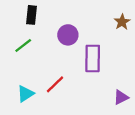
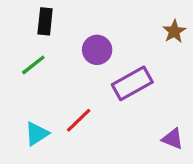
purple rectangle: (93, 58) -> (132, 83), turned 60
purple triangle: (121, 97) -> (173, 139), turned 49

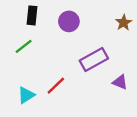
purple circle: (97, 50) -> (69, 21), moved
purple triangle: (173, 139) -> (120, 82), moved

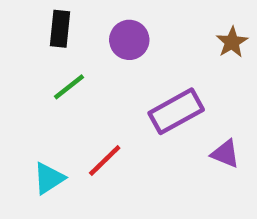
green line: (24, 46) -> (69, 87), moved

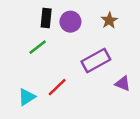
black rectangle: (60, 29) -> (46, 18), moved
brown star: (232, 42) -> (109, 20), moved

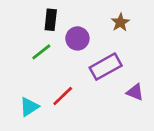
purple circle: (70, 22) -> (77, 38), moved

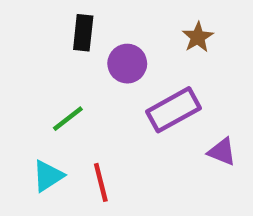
green line: (41, 52) -> (68, 119), moved
red line: (63, 96) -> (101, 182), moved, turned -60

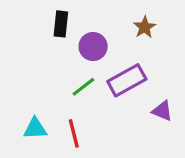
green line: (68, 119) -> (83, 87), moved
cyan triangle: (48, 176) -> (35, 129), turned 30

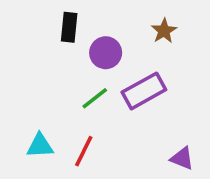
purple triangle: (162, 111) -> (182, 158), moved
red line: (74, 133) -> (84, 151), turned 40

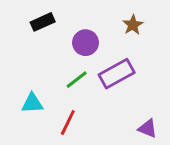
black rectangle: (69, 27) -> (43, 22), moved, turned 60
cyan triangle: (40, 146) -> (32, 103), moved

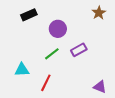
brown star: (133, 25) -> (99, 13), moved
purple rectangle: (117, 74) -> (79, 50), size x0.7

